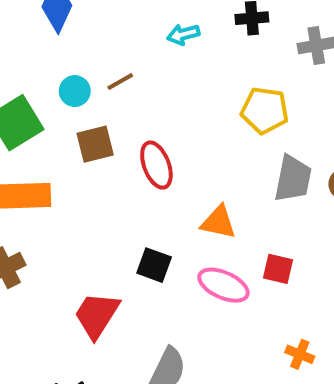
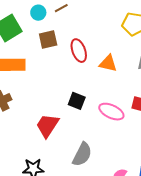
orange triangle: (218, 222) -> (108, 63), moved

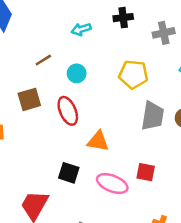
cyan circle: (38, 13) -> (77, 73), moved
orange triangle: (108, 63) -> (98, 141), moved

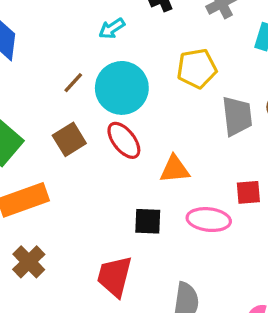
cyan circle: (77, 73) -> (122, 88), size x2.0

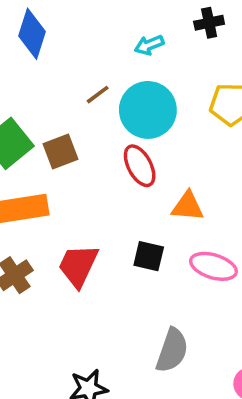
brown square: (69, 139) -> (60, 152), moved
red trapezoid: (115, 276) -> (78, 266), moved

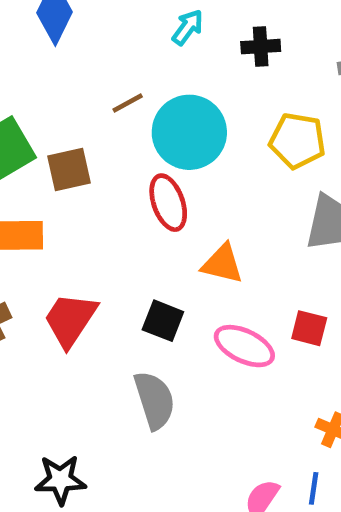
black cross: (209, 23) -> (261, 47), moved
cyan arrow: (149, 45) -> (188, 27), moved, turned 140
gray semicircle: (172, 350) -> (155, 400), moved, turned -45

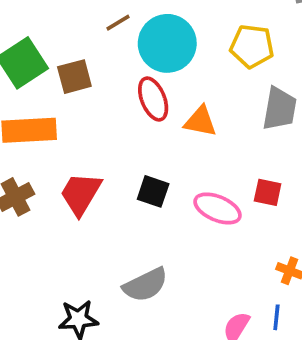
orange triangle: (222, 264) -> (200, 121), moved
gray semicircle: (155, 400) -> (145, 285), moved, turned 84

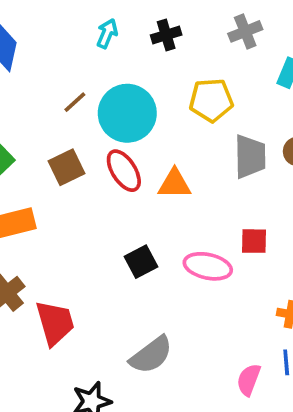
brown square: (74, 77) -> (66, 167), moved
black square: (153, 191) -> (141, 262), turned -36
red trapezoid: (81, 194) -> (55, 323), moved, turned 144

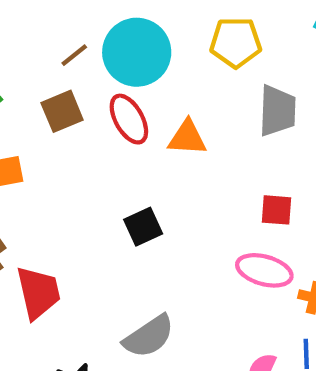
brown line: (75, 102) -> (74, 55), moved
pink ellipse: (208, 266) -> (264, 270), moved

